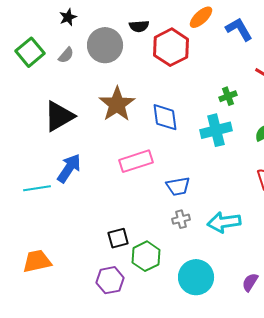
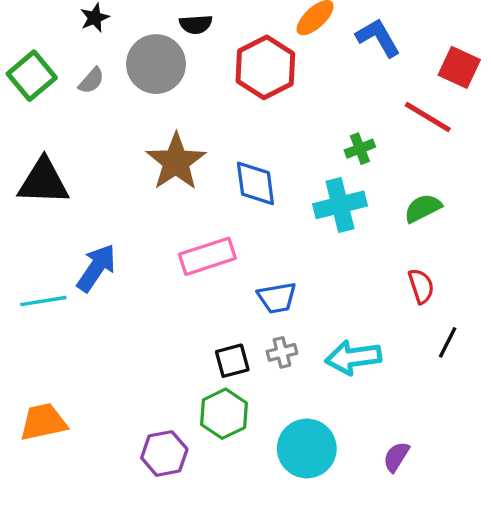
black semicircle: (139, 26) -> (196, 24), moved
black triangle: (59, 116) -> (43, 182), moved, turned 32
black square: (118, 238) -> (232, 361), moved

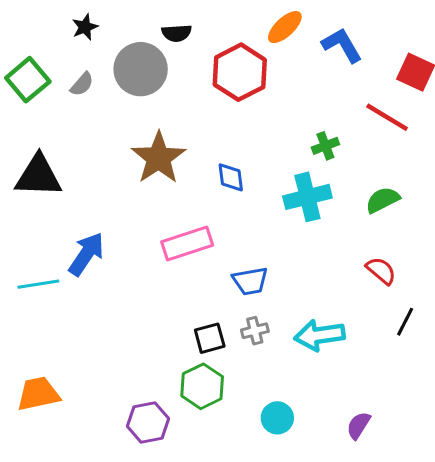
blue diamond: (255, 183) -> (231, 177), size x0.7
red semicircle: (421, 286) -> (381, 271), turned -32
cyan circle: (307, 448) -> (277, 418), size x0.6

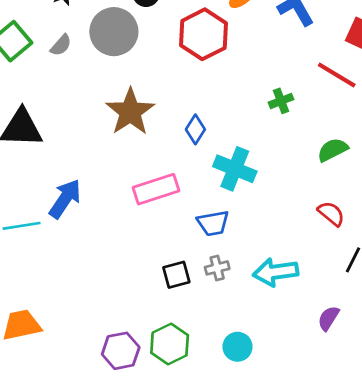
blue diamond: (231, 177) -> (195, 129), turned 40
cyan cross: (307, 197) -> (235, 169), moved, turned 36
green hexagon: (202, 386) -> (170, 344), moved
purple semicircle: (359, 425) -> (329, 318), moved

